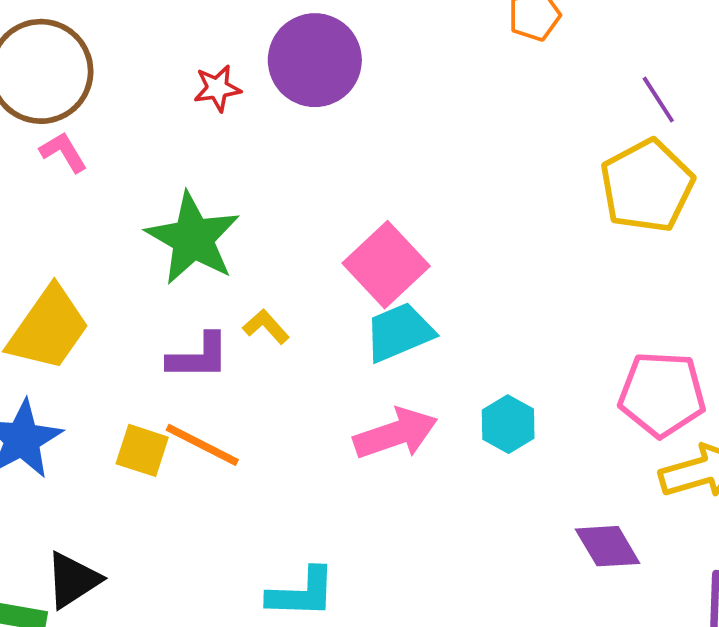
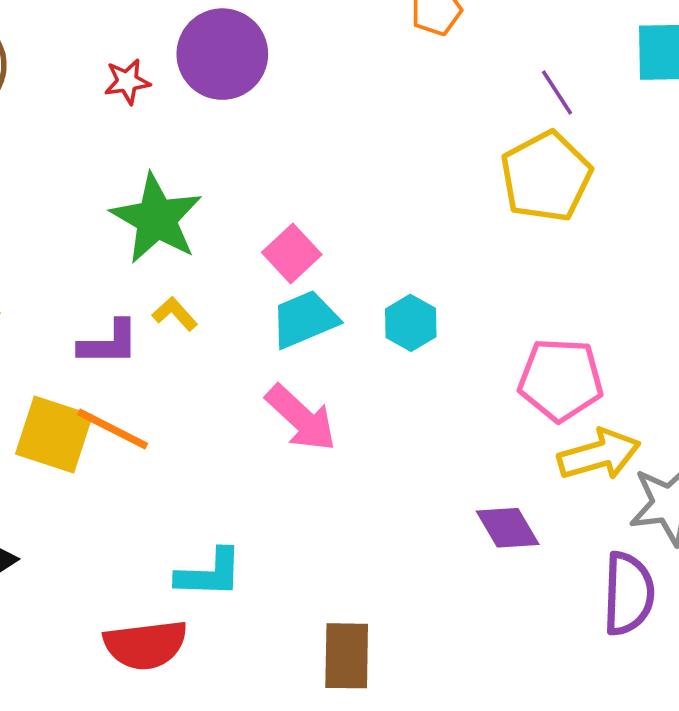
green star: (193, 238) -> (156, 219), moved
pink square: (386, 265) -> (292, 253), size x0.7
cyan hexagon: (508, 424) -> (411, 323), moved
pink arrow: (396, 434) -> (301, 418), turned 62
yellow square: (142, 450) -> (54, 434), size x1.5

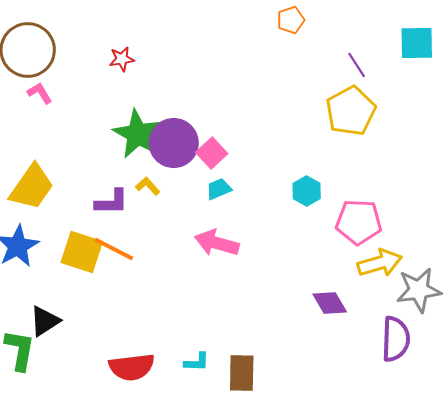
purple circle: (222, 54) -> (174, 143), moved
cyan trapezoid: (305, 319) -> (219, 189), size x0.7
cyan hexagon: (411, 323) -> (307, 191), moved
pink arrow: (301, 418) -> (217, 243), turned 153
cyan L-shape: (210, 573) -> (197, 362), moved, size x0.7

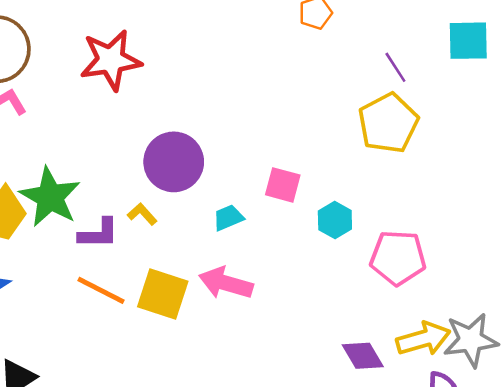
red star: (122, 59) -> (111, 60), size x2.0
green star: (138, 134) -> (50, 197), moved
pink square: (212, 153) -> (283, 185), moved, turned -32
yellow square: (82, 252) -> (163, 294), moved
yellow arrow: (380, 263) -> (423, 339), moved

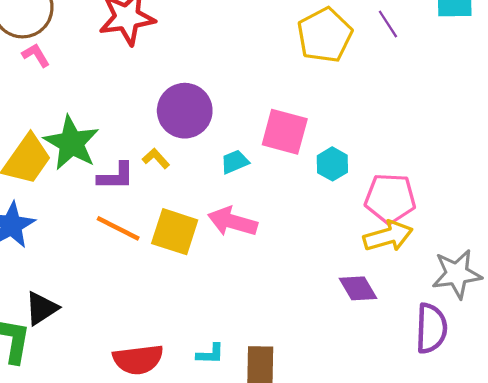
yellow pentagon: (388, 123) -> (325, 35), moved
pink square: (283, 185) -> (285, 132), size x1.4
yellow arrow: (423, 339) -> (388, 236), moved

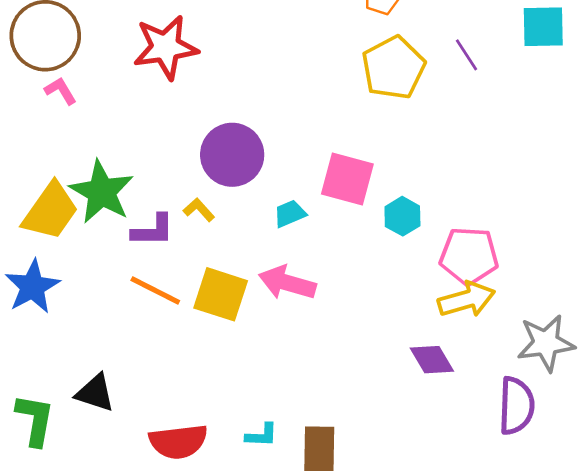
black triangle: (41, 308) -> (95, 393), moved, turned 51

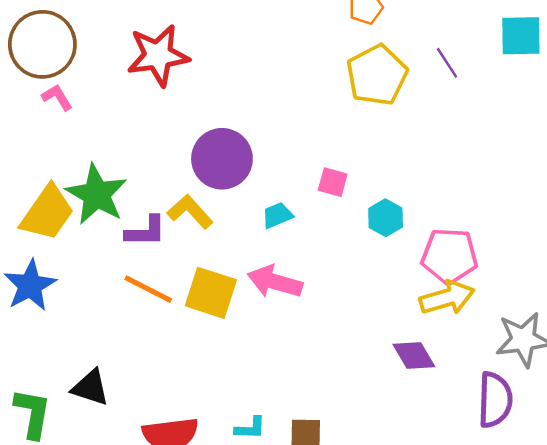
pink square: (347, 179) -> (333, 182), size x0.6
yellow L-shape: (199, 210) -> (190, 212), size x1.5

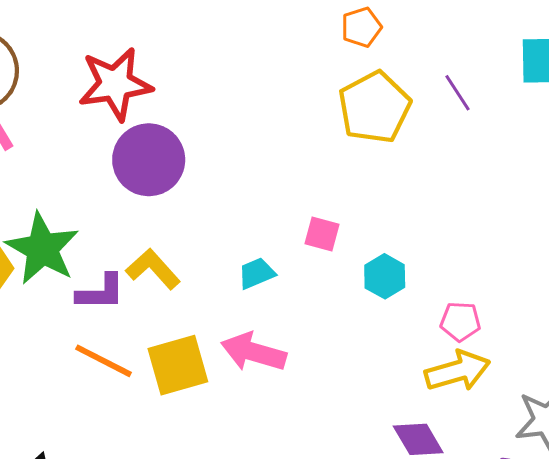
purple circle: (222, 159) -> (149, 160), moved
pink pentagon: (449, 256) -> (460, 321), size x0.6
yellow square: (211, 293) -> (178, 365), turned -34

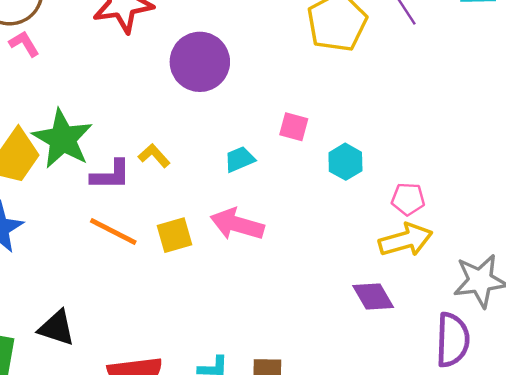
purple circle: (149, 160) -> (200, 62), moved
yellow L-shape: (153, 269) -> (154, 156), size x0.7
yellow square: (178, 365) -> (175, 235), size x0.7

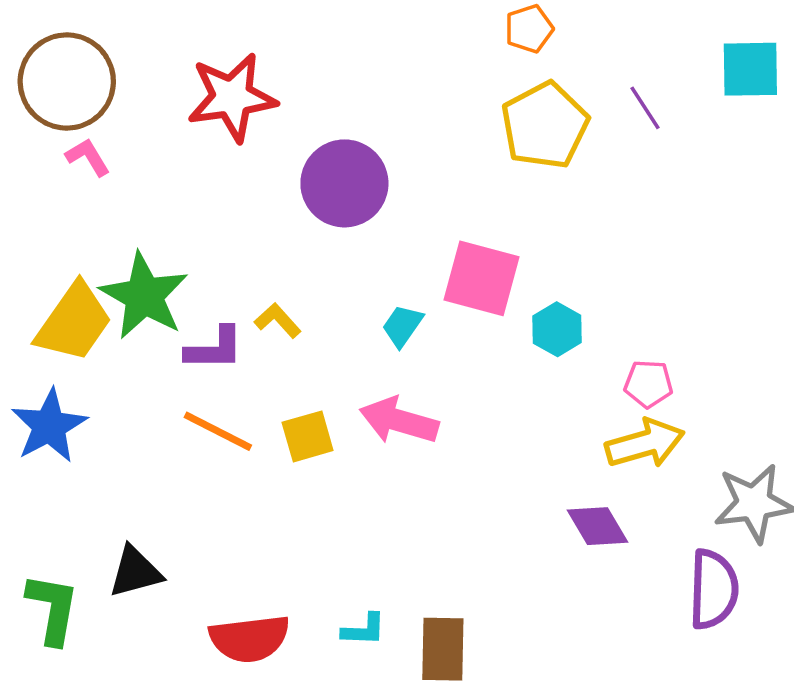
pink square: (294, 127) -> (482, 278), size x1.8
cyan trapezoid: (240, 159) -> (402, 326), turned -32
black triangle: (57, 328) -> (135, 572), turned -33

